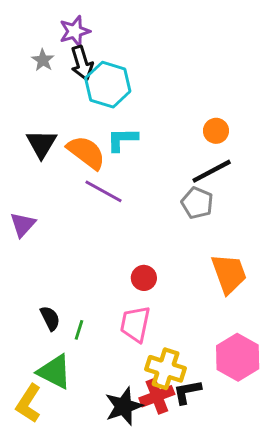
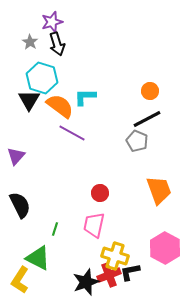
cyan hexagon: (108, 85) -> (42, 78), moved
black semicircle: (50, 318) -> (20, 205), moved, size x1.5

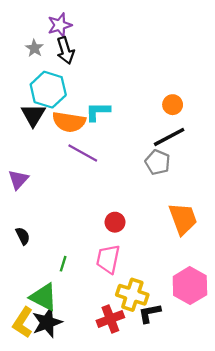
orange semicircle: (60, 106) -> (69, 122), turned 152
black semicircle: (20, 205) -> (23, 236), size x0.6
red cross: (109, 275) -> (110, 319), moved
black star: (86, 282) -> (47, 322), moved

